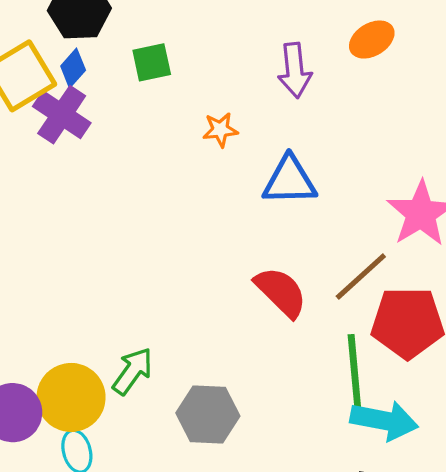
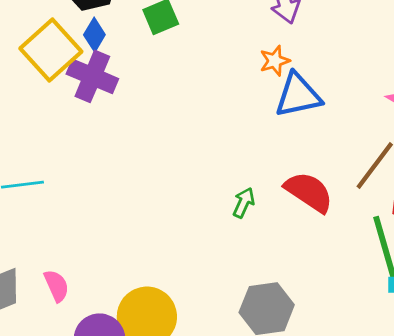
orange star: (220, 130) -> (275, 61), moved
green arrow: (133, 371) -> (244, 203), moved, size x0.7

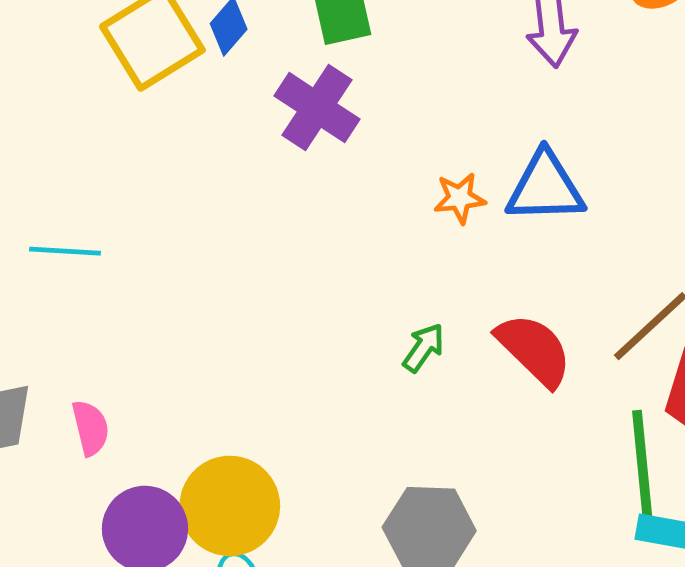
orange star: (275, 61) -> (460, 198), moved
purple cross: (92, 76) -> (317, 108), moved

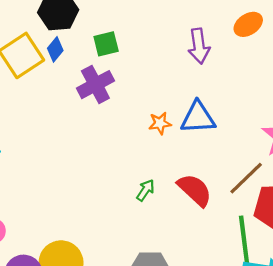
purple cross: (317, 108) -> (95, 85), turned 30

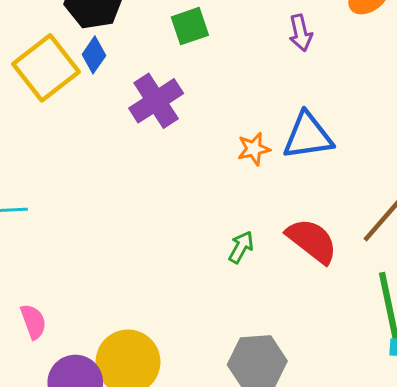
green square: (106, 44) -> (190, 26), moved
purple arrow: (199, 46) -> (301, 33), size x0.7

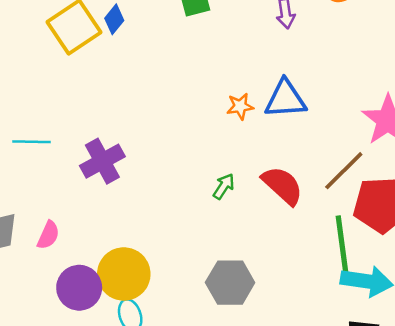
purple cross: (156, 101) -> (102, 161), moved
pink semicircle: (33, 322) -> (48, 235), turned 40

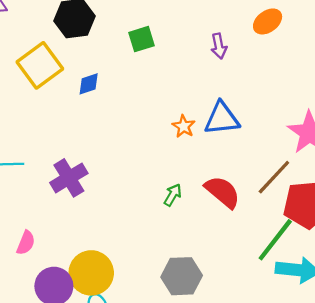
blue diamond: (114, 19) -> (89, 84), moved, turned 35
orange star: (240, 106) -> (184, 126), turned -30
green line: (342, 245) -> (275, 240), turned 48

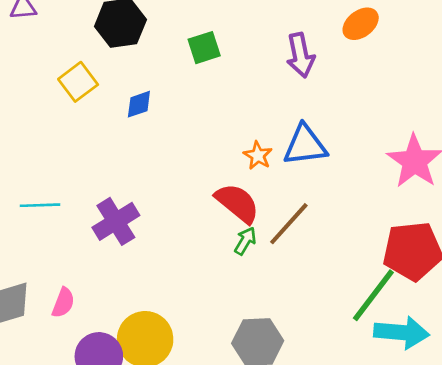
purple arrow: (219, 46) -> (300, 55), size x1.4
yellow square: (40, 65) -> (78, 82), size x0.7
brown line: (274, 177) -> (289, 224), moved
red semicircle: (222, 192) -> (237, 203), moved

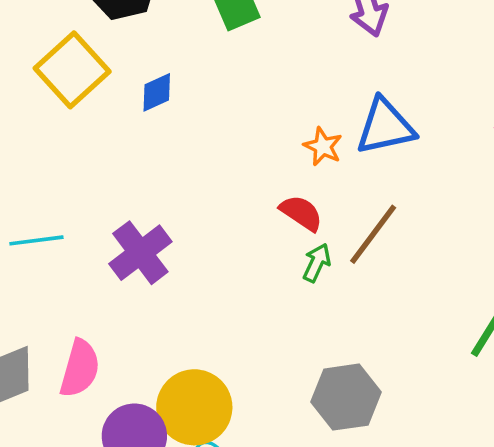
yellow square: (78, 82) -> (72, 70), size x1.4
red semicircle: (237, 203) -> (301, 213), size x0.7
pink semicircle: (63, 303) -> (80, 368), size x1.4

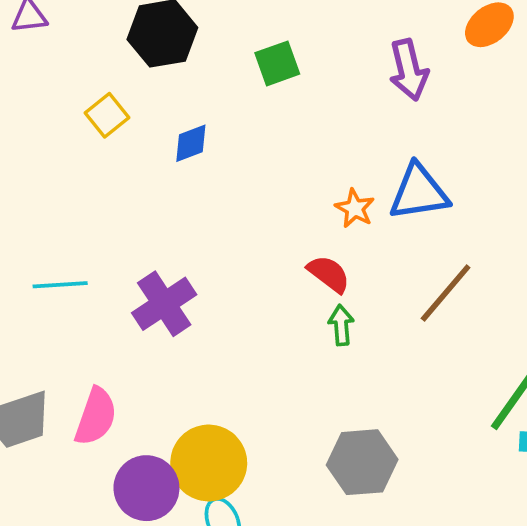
yellow square: (72, 70) -> (107, 115), size x0.6
brown line: (373, 234) -> (446, 293), moved
green arrow: (317, 263) -> (341, 325), turned -33

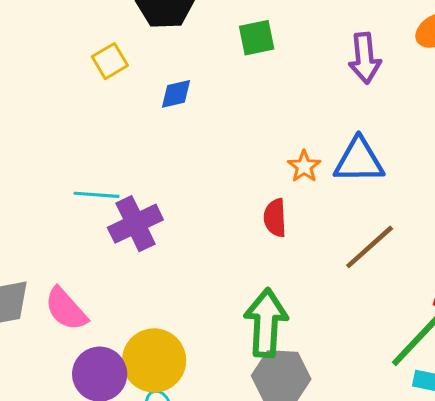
red semicircle: (329, 274) -> (275, 218), turned -138
cyan line: (60, 285) -> (96, 195), moved
green arrow: (341, 325) -> (266, 323), moved, size x2.0
pink semicircle: (96, 417) -> (66, 309), turned 111

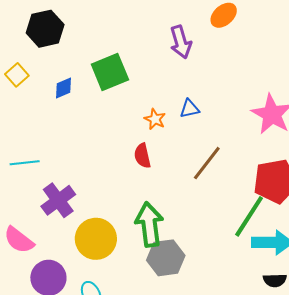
green square: (257, 38) -> (110, 72), moved, size x1.5
blue triangle: (359, 161) -> (190, 109), size x0.6
purple cross: (135, 224) -> (58, 200), moved
yellow circle: (154, 360) -> (96, 239), moved

